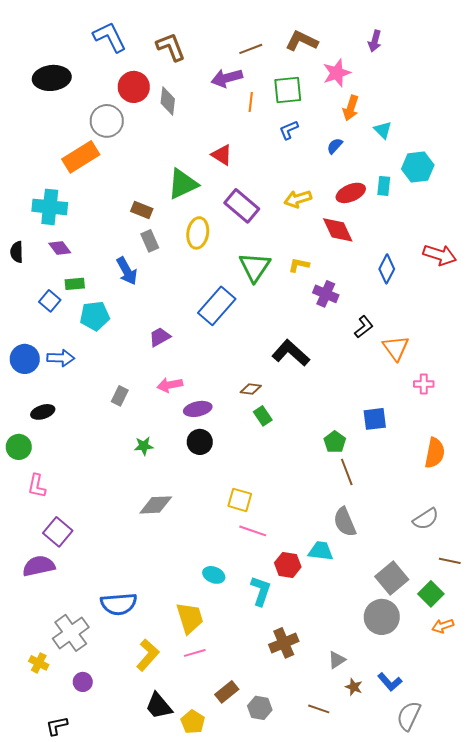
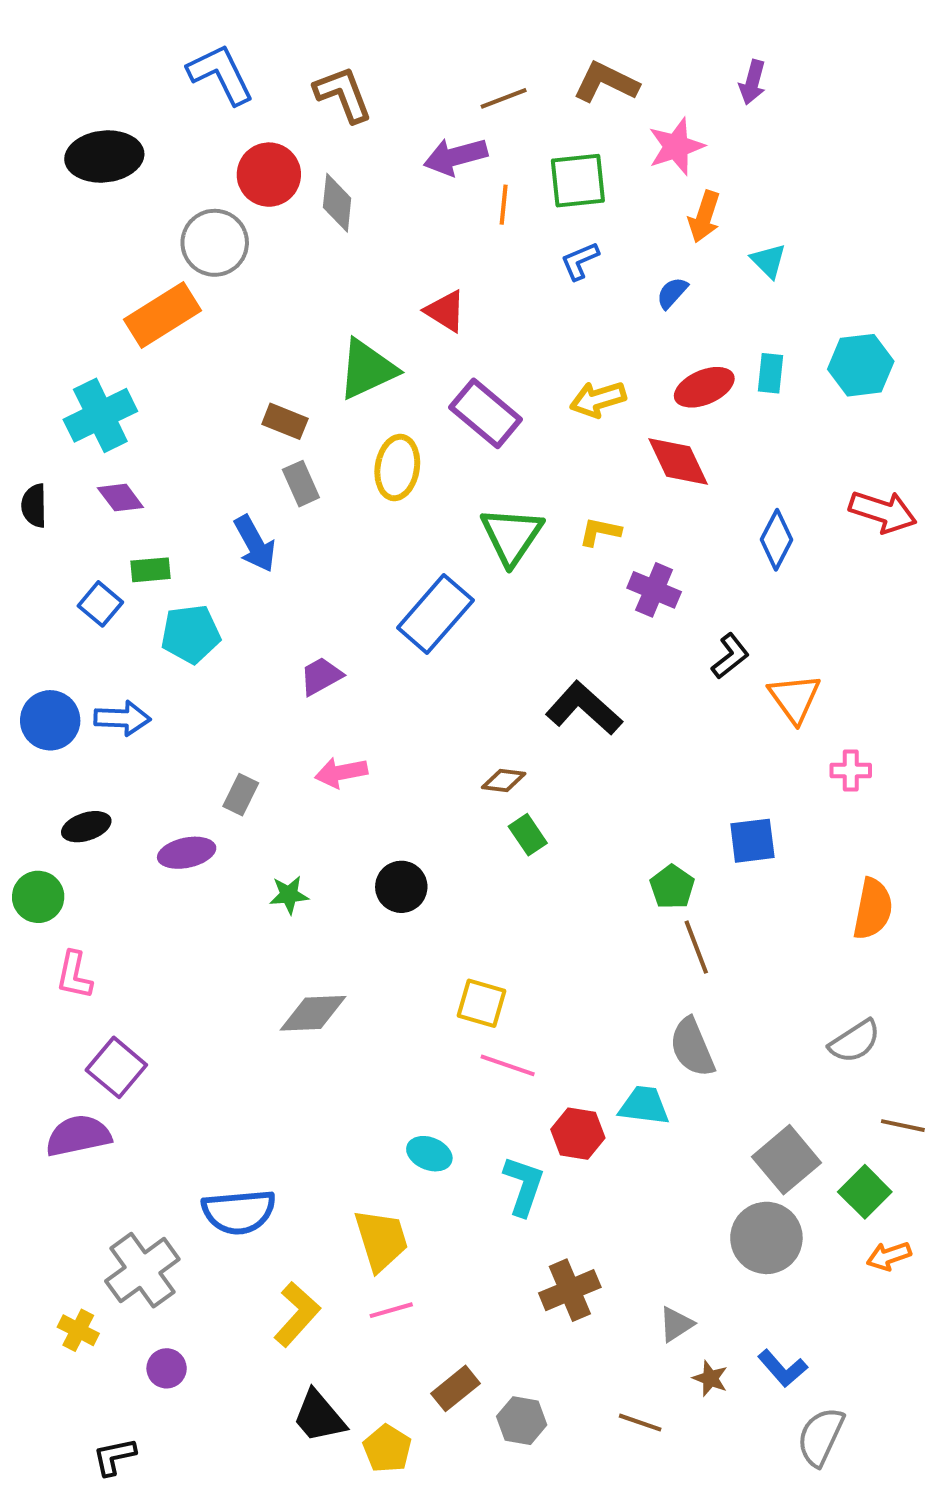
cyan hexagon: (418, 167) -> (861, 365), moved
cyan cross: (50, 207) -> (100, 415), turned -32
purple ellipse: (198, 409) -> (187, 853), moved

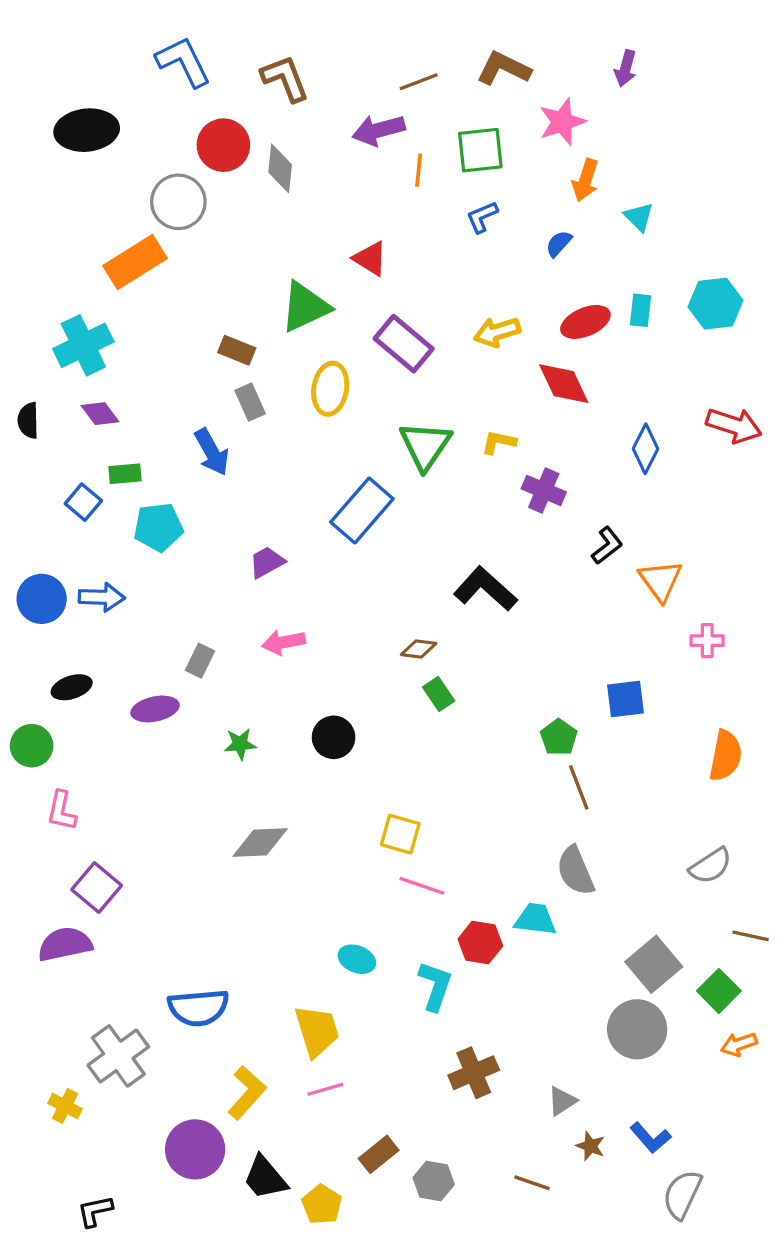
purple circle: (167, 1368) -> (195, 1149), moved, size x1.8

